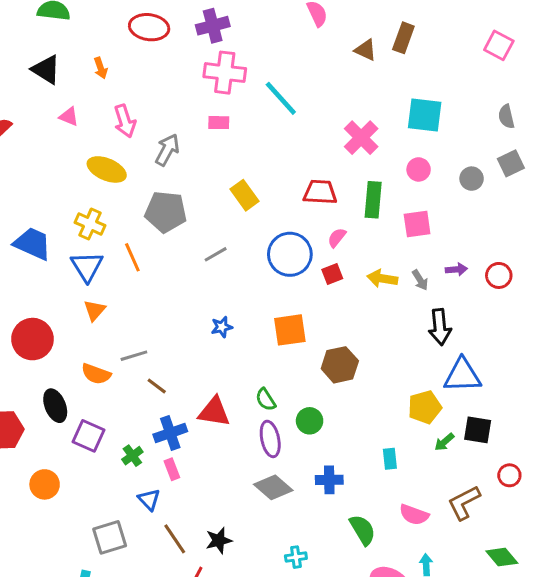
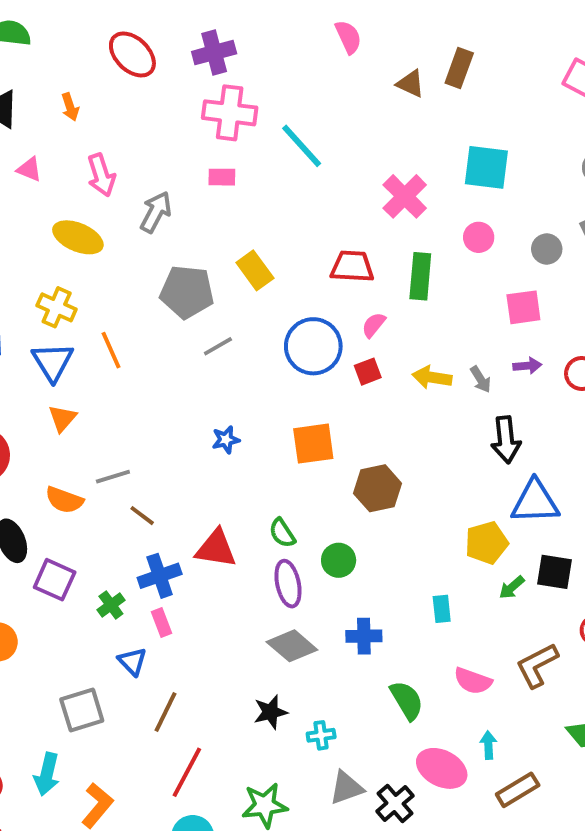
red ellipse: (149, 27) -> (132, 54), turned 36
gray pentagon: (166, 212) -> (187, 292), moved
pink square: (417, 224) -> (523, 307), moved
brown line: (175, 539) -> (165, 712), turned 60
black star: (219, 540) -> (270, 712), moved

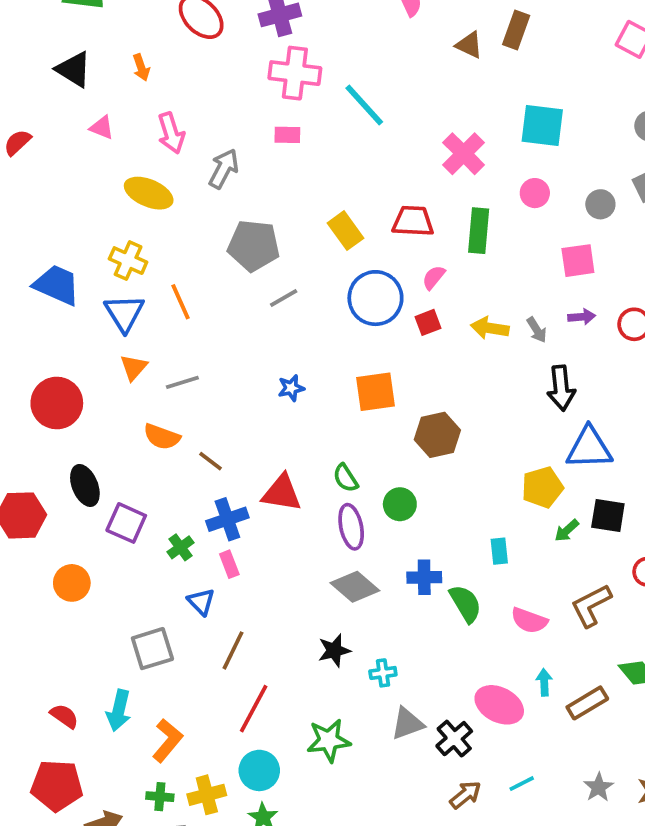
yellow rectangle: (255, 270) -> (345, 231), moved
gray line: (113, 477) -> (182, 382), moved
orange semicircle: (64, 500) -> (162, 437), moved
green semicircle: (407, 700) -> (465, 604), moved
brown rectangle: (518, 790) -> (587, 703), moved

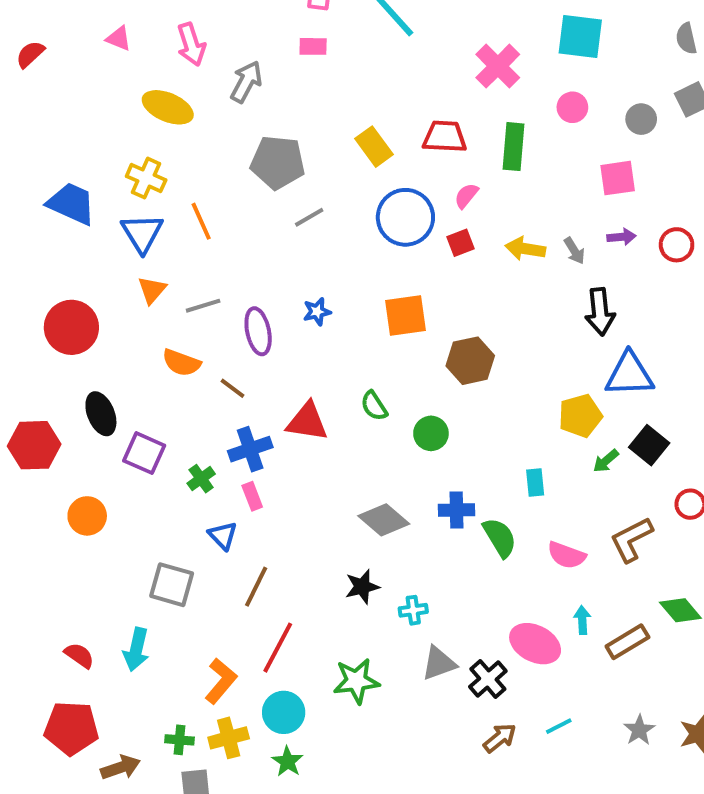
black square: (608, 515) -> (649, 445), turned 30
purple ellipse: (351, 527) -> (258, 331), moved
gray square: (152, 649) -> (172, 585), turned 33
orange L-shape: (167, 740) -> (221, 681), moved

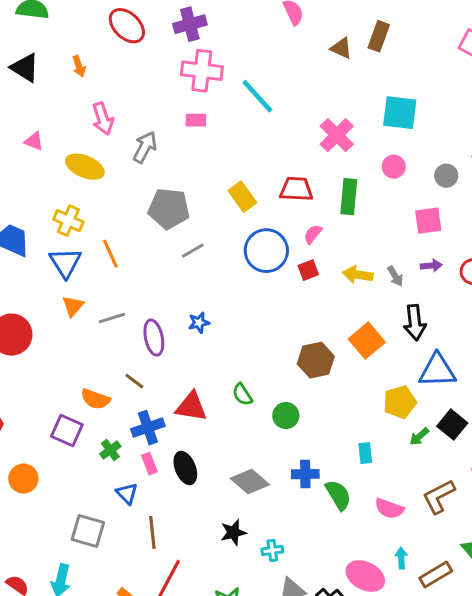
pink triangle: (119, 39) -> (34, 141), moved
orange square: (405, 316) -> (367, 341), moved, turned -32
orange semicircle: (181, 363) -> (95, 399), moved
black ellipse: (101, 414) -> (185, 468), moved
brown line: (256, 587) -> (152, 532), turned -32

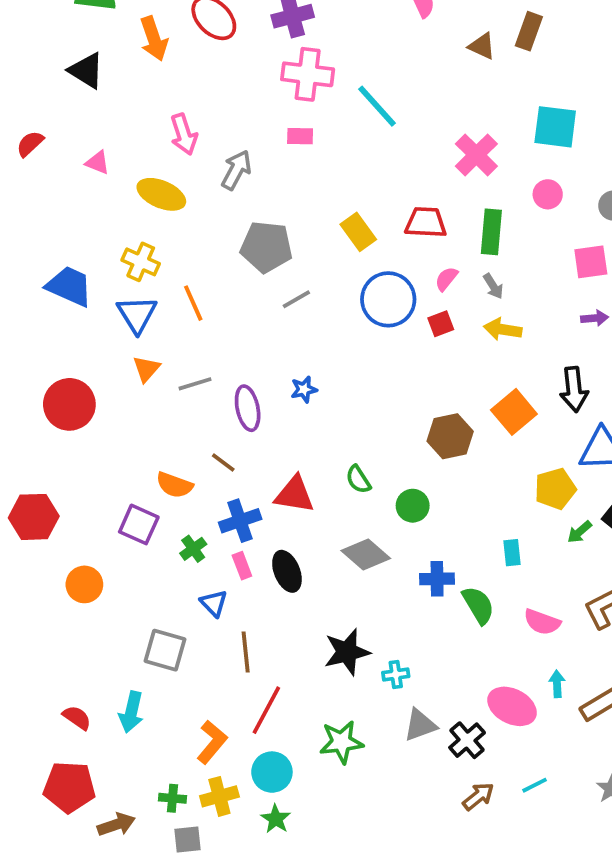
orange arrow: (79, 66) -> (154, 39), moved, size x1.6
gray arrow: (395, 276) -> (493, 286), moved
gray diamond: (250, 482) -> (366, 554), moved
black star: (233, 532) -> (347, 652), size x1.4

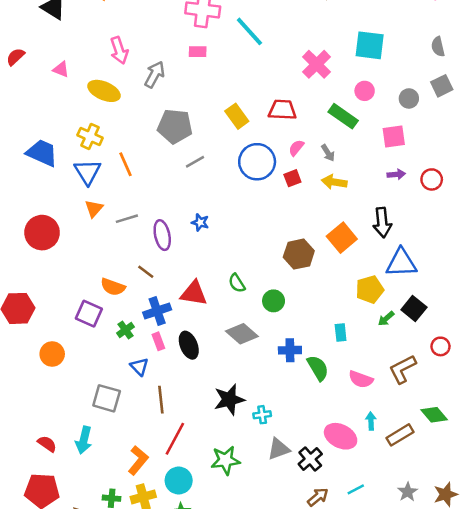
green rectangle: (491, 232) -> (343, 116), moved, turned -60
blue star: (304, 389) -> (200, 222), turned 30

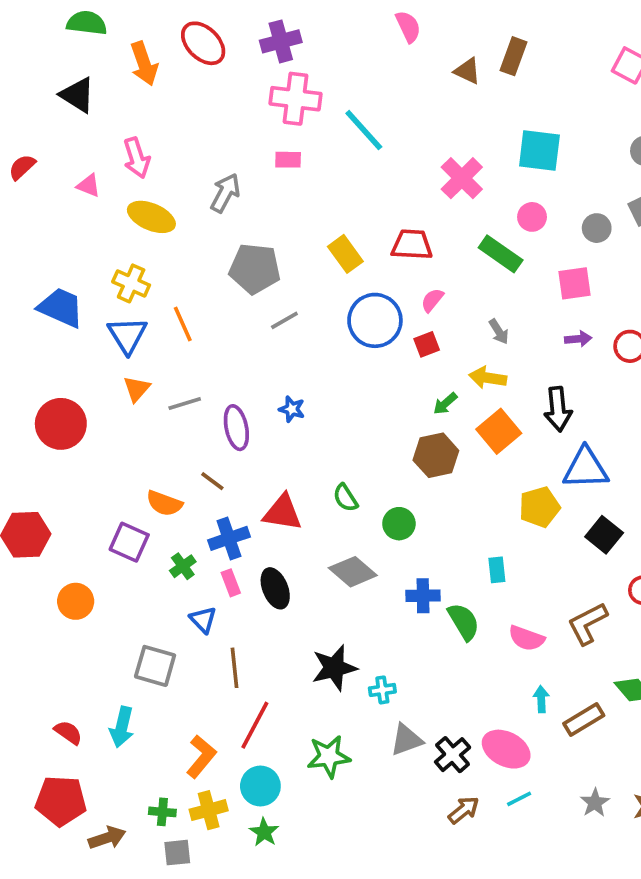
pink arrow: (119, 50) -> (137, 158), moved
gray arrow: (328, 153) -> (499, 332), moved
yellow arrow: (334, 182) -> (488, 378), moved
green arrow: (386, 319) -> (445, 404), moved
pink ellipse: (341, 436) -> (506, 749), moved

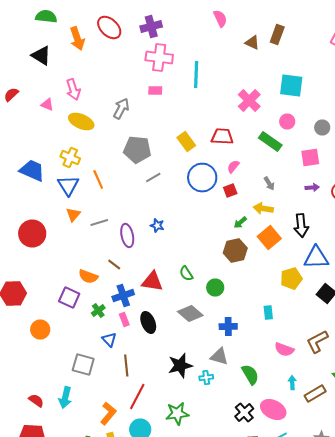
cyan line: (364, 130) -> (196, 74), turned 44
green semicircle: (464, 622) -> (250, 374), moved
gray triangle: (406, 740) -> (219, 356), moved, turned 36

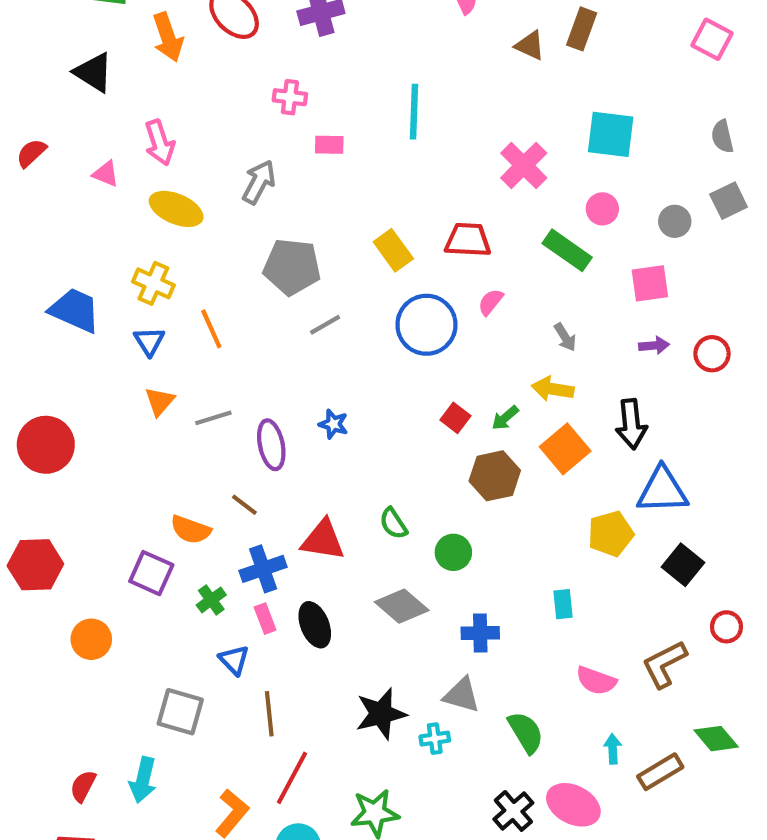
pink cross: (159, 58) -> (290, 97), moved, size x0.6
blue triangle: (68, 186) -> (149, 341), size x0.7
red square: (230, 190) -> (455, 418), moved, turned -32
red circle: (32, 234) -> (46, 445), moved
red semicircle: (36, 400) -> (83, 786), turned -98

